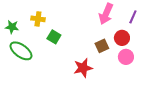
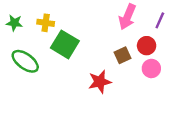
green star: (12, 27) -> (14, 23), moved
green square: (54, 37) -> (65, 44), size x1.6

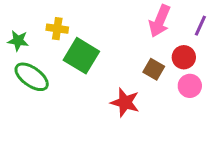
green star: (14, 23) -> (18, 41), moved
brown square: (123, 55) -> (154, 69), turned -35
red star: (100, 82) -> (125, 102), turned 30

